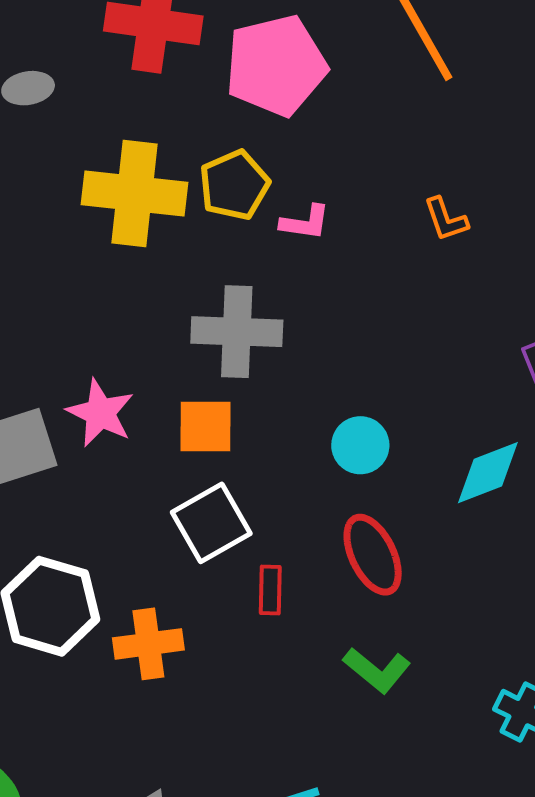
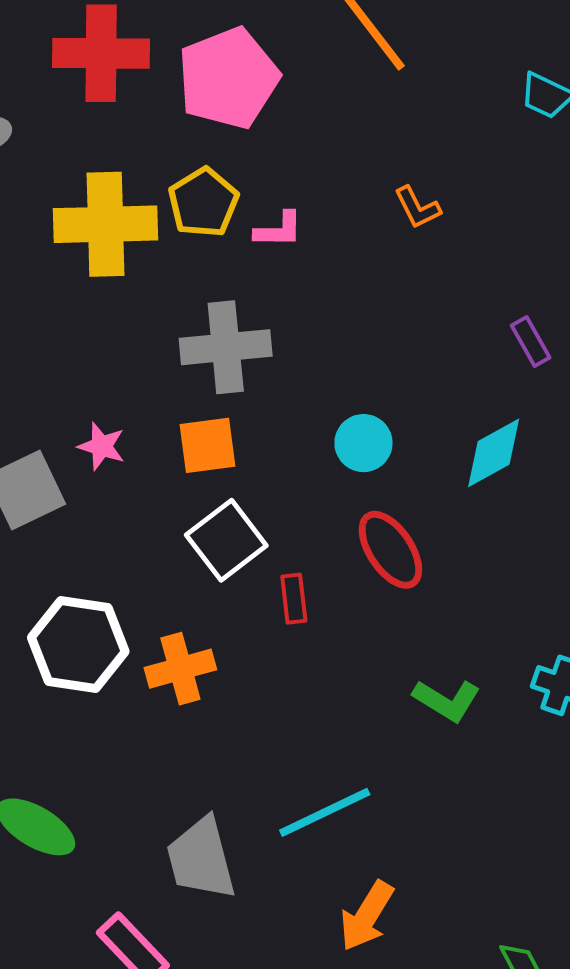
pink star: (100, 413) -> (102, 446), size x0.7
green L-shape: (377, 670) -> (447, 700), moved

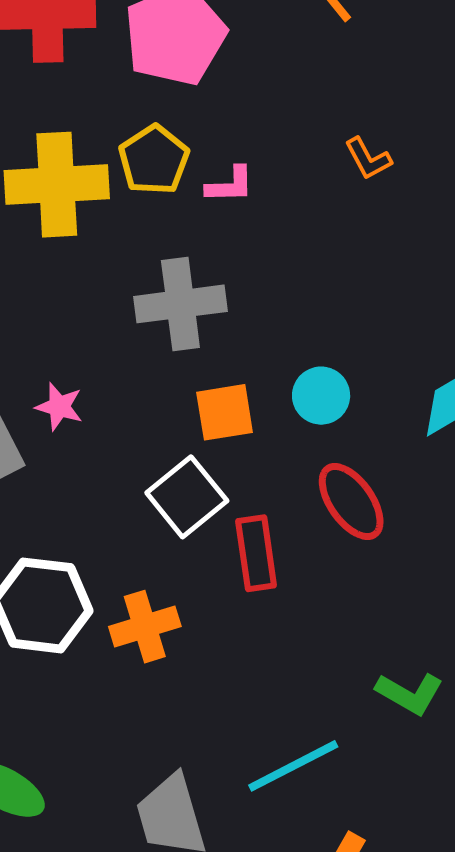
orange square: (208, 445) -> (225, 412), moved
red rectangle: (294, 599) -> (256, 553), size x1.5
green L-shape: (447, 700) -> (410, 693), moved

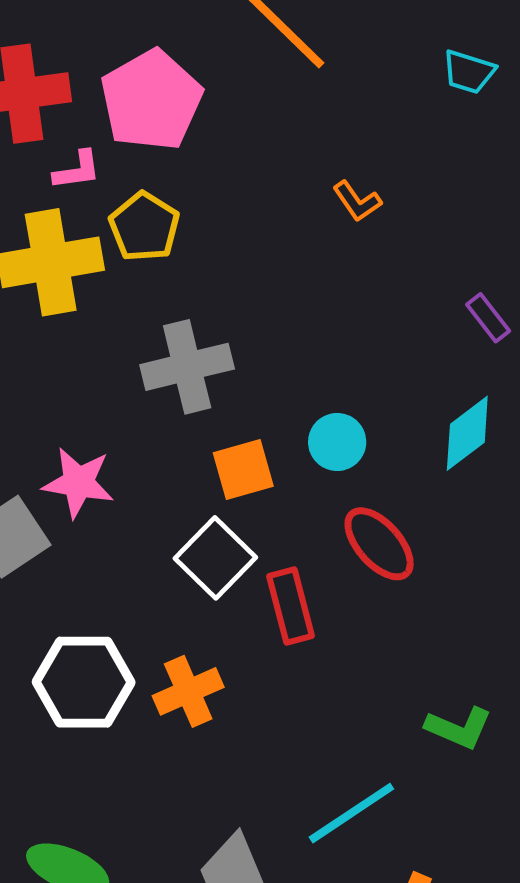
pink L-shape: (230, 185) -> (77, 170), moved
pink star: (59, 407) -> (78, 483), size x1.5

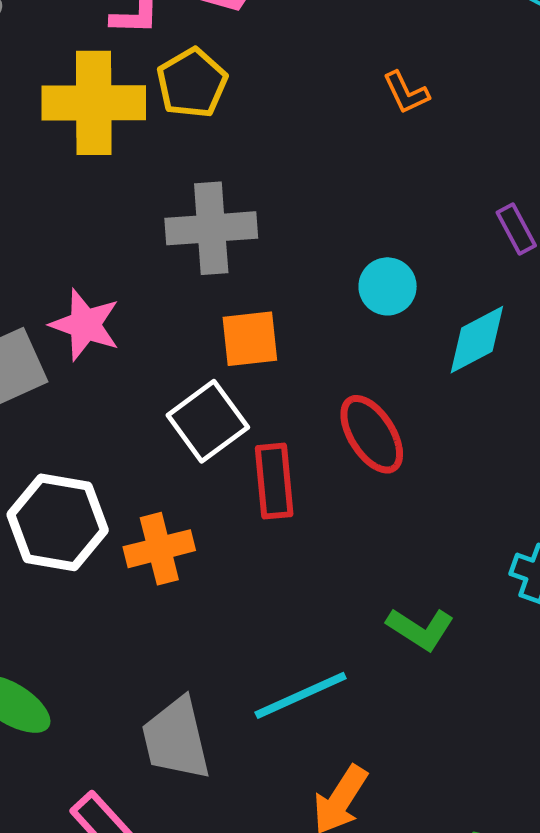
cyan circle: (337, 442) -> (388, 286), moved

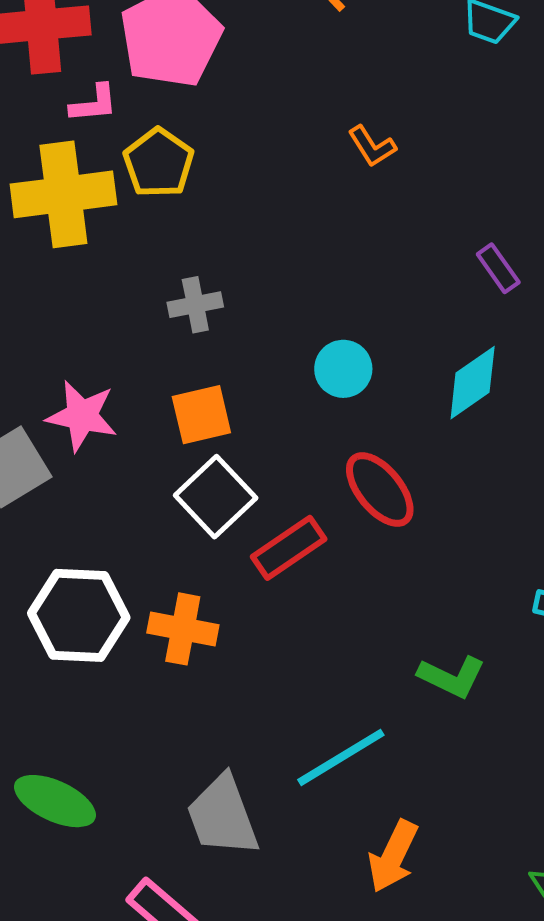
gray cross: (211, 228) -> (195, 305), size x0.6
cyan circle: (388, 286) -> (343, 369), moved
orange square: (250, 339) -> (201, 415), moved
red rectangle: (274, 481) -> (289, 548), turned 68
orange cross: (159, 549) -> (183, 629), turned 32

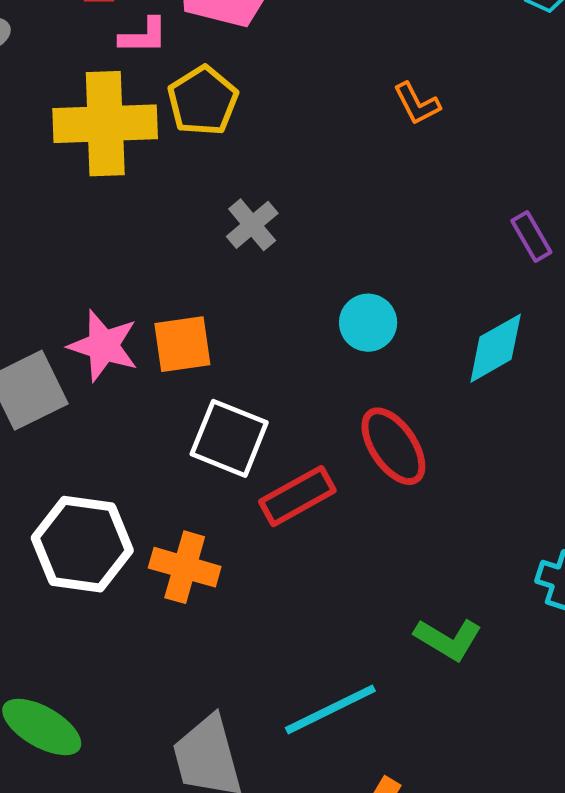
gray cross: (195, 305) -> (252, 225), moved, turned -34
orange square: (201, 415) -> (182, 344), moved
white square: (216, 497) -> (229, 438), turned -30

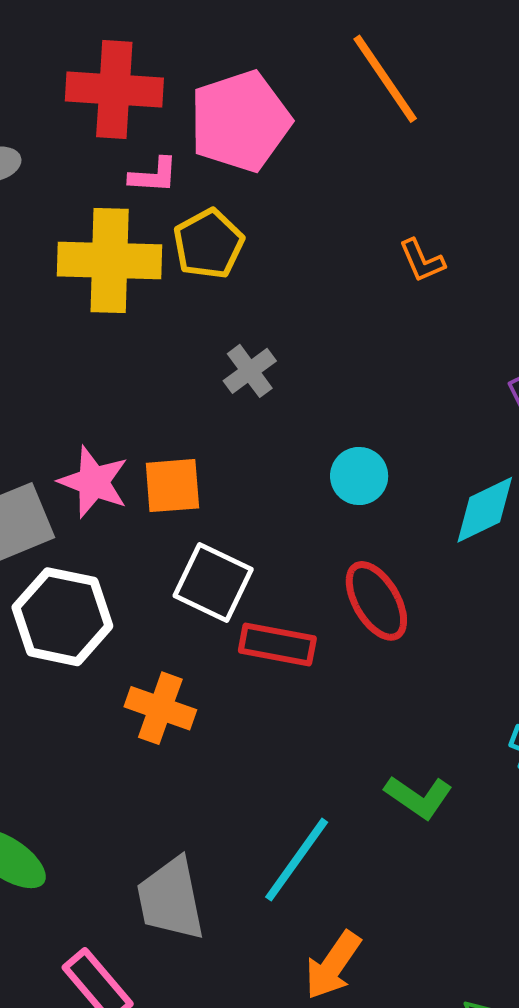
red rectangle: (297, 496) -> (277, 644), turned 36
white hexagon: (82, 544) -> (62, 617), moved
cyan line: (330, 709) -> (297, 860), turned -32

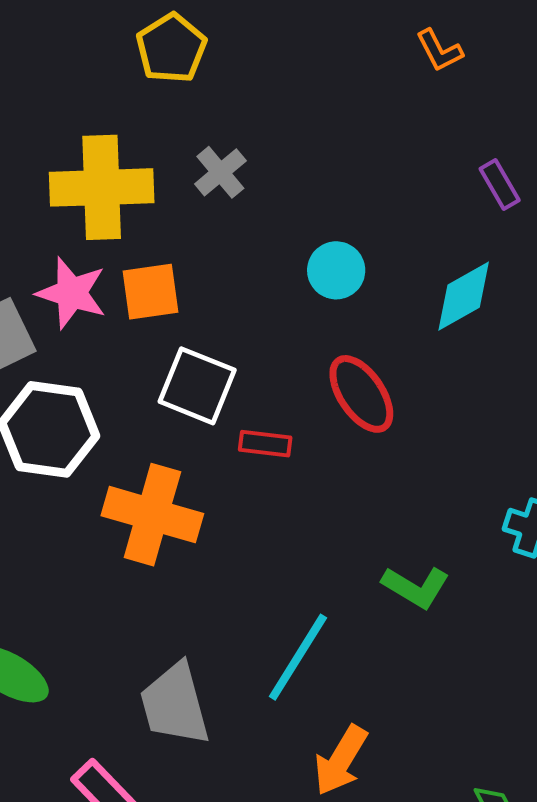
yellow cross: (110, 260) -> (102, 187), moved
orange L-shape: (422, 261) -> (439, 51), moved
red rectangle: (277, 644) -> (265, 444), size x0.7
orange cross: (160, 708) -> (152, 515), size x1.4

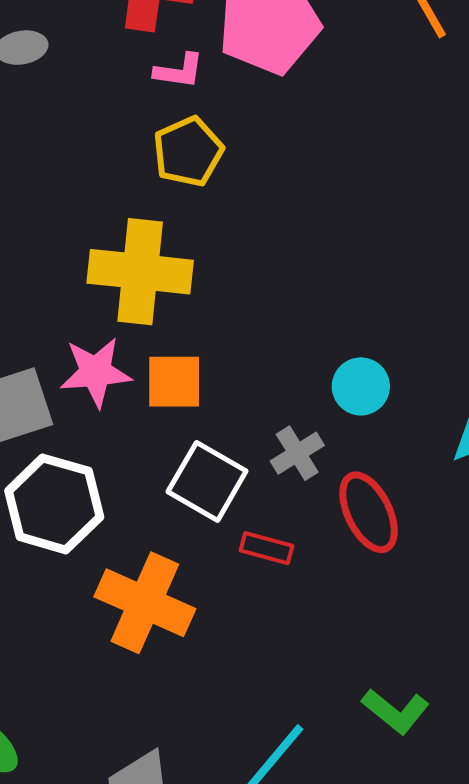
yellow pentagon: (171, 48) -> (188, 152), moved
gray cross: (220, 172) -> (297, 453), moved
pink star: (72, 293) -> (96, 372), turned -30

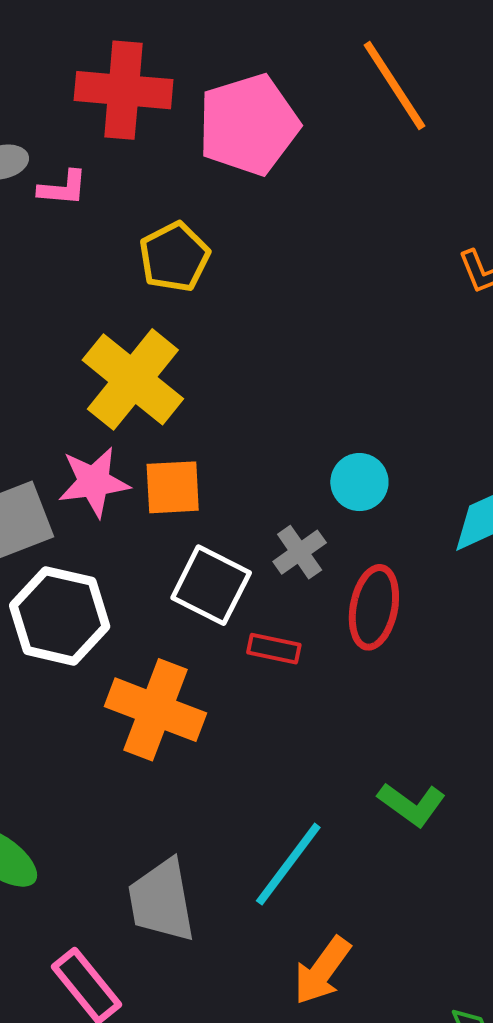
pink L-shape: (179, 71) -> (63, 188), moved
yellow cross: (140, 272) -> (133, 379), turned 36
red ellipse: (369, 512) -> (374, 607), turned 40

